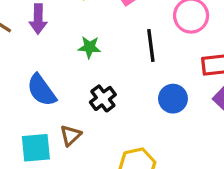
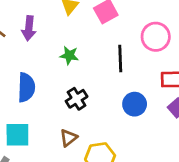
blue semicircle: (41, 90) -> (26, 87), turned -148
brown triangle: (71, 135) -> (68, 138), moved

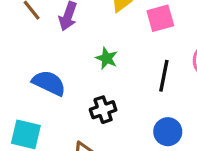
blue semicircle: (26, 87) -> (49, 83), turned -80

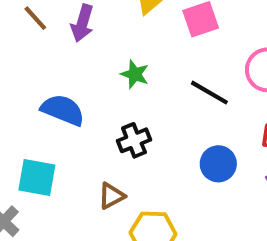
black line: (164, 76) -> (209, 93), turned -68

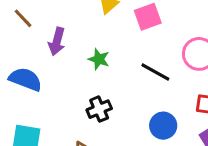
purple arrow: (82, 23) -> (57, 41), moved
blue semicircle: (63, 110) -> (25, 79), moved

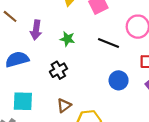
blue semicircle: (25, 79) -> (17, 59), turned -30
black cross: (99, 109) -> (58, 70), moved

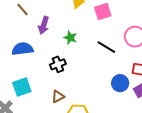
blue circle: (119, 80) -> (120, 83), moved
cyan square: (23, 101) -> (22, 87), turned -30

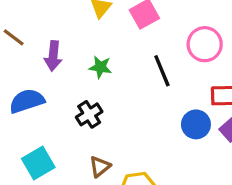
black line: (106, 47) -> (162, 71), turned 48

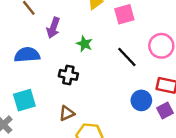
black line: (162, 71) -> (127, 57), turned -35
black cross: (89, 114) -> (68, 75), turned 30

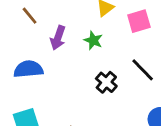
green star: (84, 44) -> (93, 40), moved
black cross: (68, 75) -> (106, 82), moved, turned 30

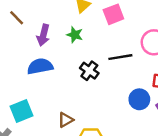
blue semicircle: (28, 69) -> (40, 66), moved
black line: (143, 70) -> (120, 57), turned -50

